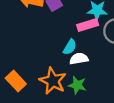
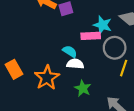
cyan semicircle: (70, 47) -> (70, 51), turned -104
green star: (77, 85) -> (83, 88), moved

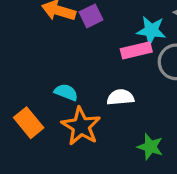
cyan semicircle: (70, 51) -> (66, 92), moved
green star: (83, 88) -> (150, 147), moved

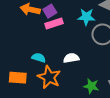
pink rectangle: (136, 50) -> (54, 24), moved
orange rectangle: (29, 123) -> (18, 78), turned -42

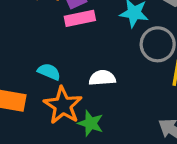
green star: (91, 86) -> (91, 123), moved

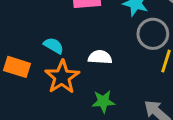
green star: (91, 123) -> (103, 101), moved, turned -30

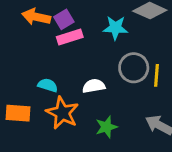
gray circle: (153, 34) -> (134, 68), moved

